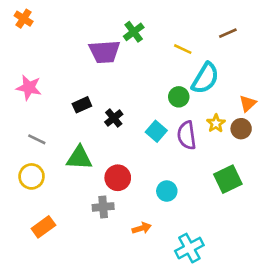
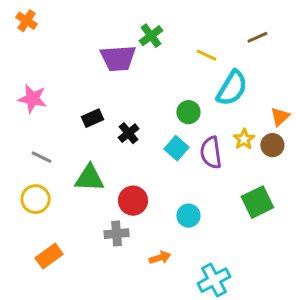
green circle: (179, 97) -> (188, 112), moved

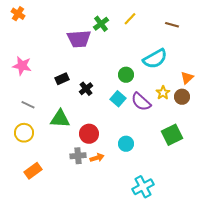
brown line: (257, 37) -> (172, 25), turned 40
yellow line: (206, 55) -> (130, 19), moved, turned -72
cyan semicircle: (232, 88) -> (155, 59), turned 30
purple semicircle: (211, 153) -> (141, 102), turned -40
orange arrow: (160, 258) -> (97, 158), moved

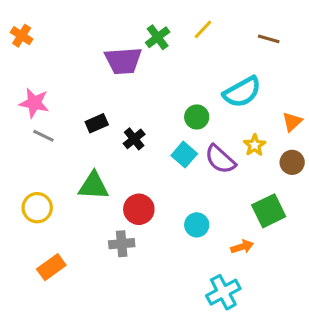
orange cross: (18, 14) -> (22, 36), moved
brown circle: (182, 97) -> (292, 162), moved
gray line: (28, 105) -> (43, 136), moved
orange arrow: (97, 158) -> (242, 247), moved

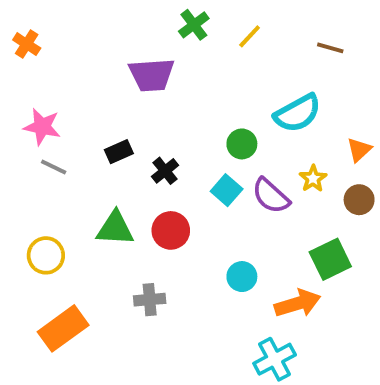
green cross: (158, 37) -> (194, 25), moved
red circle: (139, 209) -> (171, 230), moved
orange arrow: (242, 247) -> (298, 303), size x1.6
orange rectangle: (51, 267) -> (63, 328), size x1.4

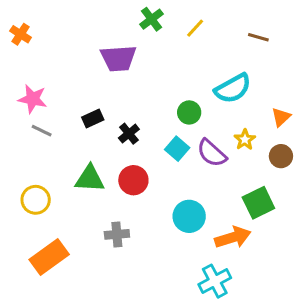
cyan circle: (242, 277) -> (189, 216), size x1.4

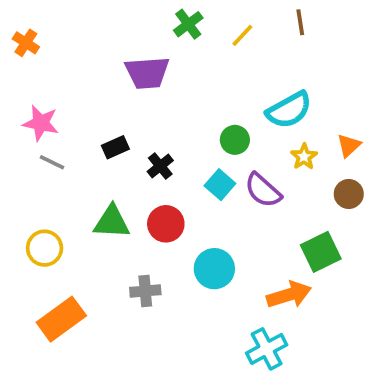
brown line: (258, 37) -> (300, 22), moved, turned 65
yellow star: (245, 140) -> (304, 157), moved
cyan circle: (189, 216) -> (214, 269), moved

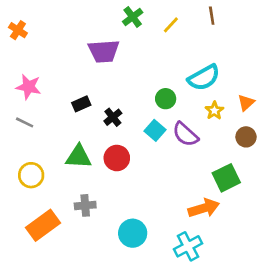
gray line: (52, 162) -> (25, 122), moved
cyan circle: (214, 269) -> (133, 233), moved
gray cross: (145, 291) -> (85, 205), moved

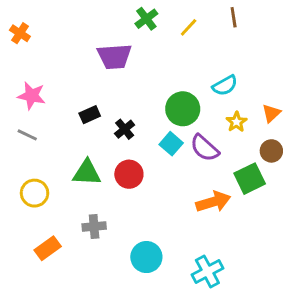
cyan semicircle: (204, 78) -> (225, 86), size x0.7
green circle: (166, 99) -> (183, 109), size x1.5
green square: (226, 178) -> (250, 179), moved
orange arrow: (204, 208) -> (213, 202), moved
orange rectangle: (43, 225) -> (48, 248), size x0.7

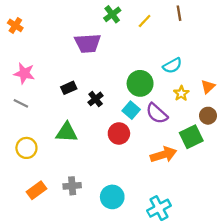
red circle: (129, 174) -> (119, 133), moved
gray cross: (94, 226) -> (72, 186), moved

